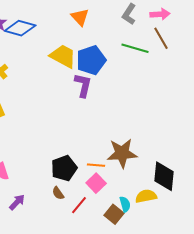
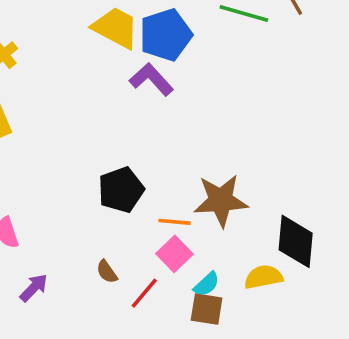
purple L-shape: (83, 85) -> (151, 79), turned -55
black pentagon: (64, 168) -> (121, 190), moved
cyan semicircle: (125, 204) -> (207, 284), moved, turned 63
brown square: (114, 214) -> (207, 309), turned -30

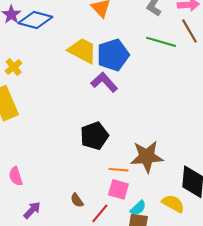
black pentagon: (121, 190) -> (94, 136), moved
pink square: (174, 254) -> (118, 189), turned -30
yellow semicircle: (263, 277) -> (173, 204), turned 40

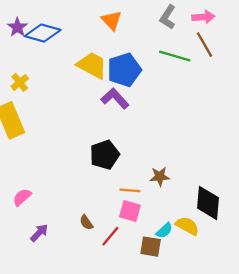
brown star: (147, 157) -> (160, 177), size x0.6
pink semicircle: (16, 176) -> (22, 197), turned 66
cyan semicircle: (138, 208) -> (164, 230), moved

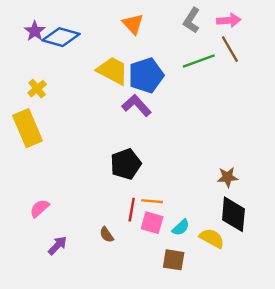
green line: (175, 56) -> (199, 61), turned -36
brown star: (160, 177) -> (227, 177), moved
cyan semicircle: (164, 230) -> (181, 227), moved
red line: (110, 236) -> (132, 210), moved, turned -30

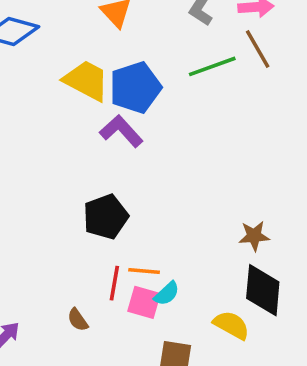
cyan semicircle: (181, 227) -> (167, 294), moved

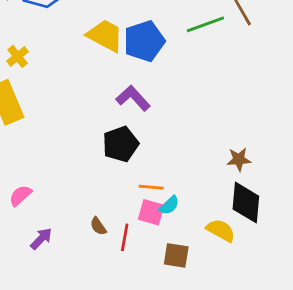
purple L-shape: (121, 131) -> (133, 98), moved
red line: (114, 283) -> (125, 237), moved

